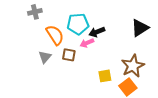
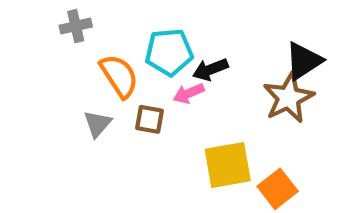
brown star: (133, 66) -> (288, 98), moved
yellow square: (105, 76) -> (228, 165), size x1.6

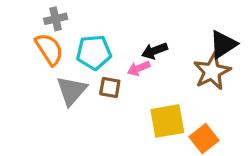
cyan pentagon: (169, 52) -> (94, 52), moved
orange semicircle: (119, 76) -> (49, 49), moved
gray triangle: (97, 124) -> (72, 91), size x1.5

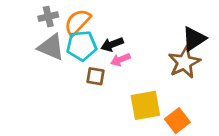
orange semicircle: (49, 49) -> (77, 22), moved, turned -104
black arrow: (155, 51) -> (112, 44), moved
gray triangle: (72, 91) -> (51, 47), moved, turned -48

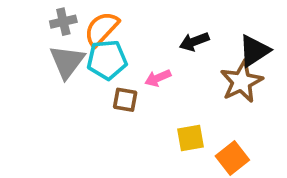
black arrow: (112, 44) -> (194, 42), moved
gray triangle: (51, 47) -> (67, 62), turned 44
yellow square: (145, 105) -> (191, 138), size x0.7

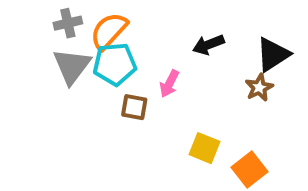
pink arrow: (158, 78) -> (169, 84), turned -40
brown star: (241, 82) -> (259, 88), size x0.6
yellow square: (191, 138) -> (205, 148), turned 32

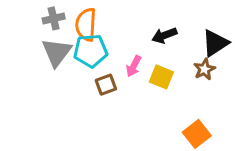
orange semicircle: (109, 31) -> (86, 25), turned -40
brown square: (134, 107) -> (106, 85), turned -30
yellow square: (205, 148) -> (161, 77), moved

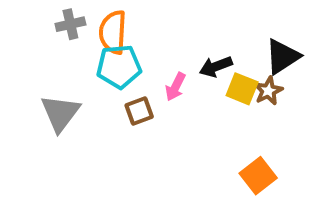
black arrow: (164, 35) -> (216, 67), moved
gray triangle: (57, 52) -> (60, 113), moved
yellow square: (161, 77) -> (242, 89), moved

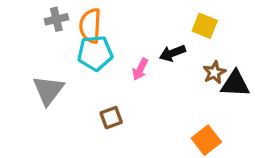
black triangle: (282, 56) -> (235, 84), moved, turned 36
yellow square: (242, 89) -> (205, 26), moved
brown square: (139, 111) -> (111, 118), moved

